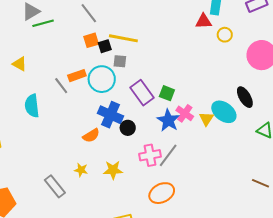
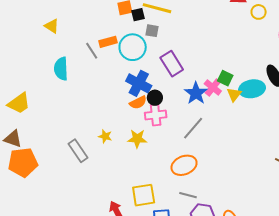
green square: (167, 93) -> (225, 78), moved
cyan ellipse: (224, 112) -> (252, 89), turned -50
orange semicircle: (91, 136) -> (138, 102), moved
pink cross: (150, 155) -> (156, 115), moved

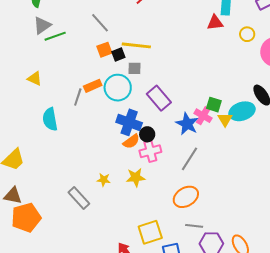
yellow circle: (259, 12) -> (247, 34), moved
gray line: (92, 51) -> (78, 97), turned 60

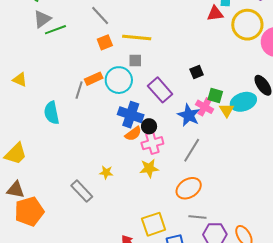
yellow circle: (247, 34) -> (247, 25), size x2.0
black square: (118, 55) -> (197, 72), moved
yellow triangle: (35, 78) -> (20, 80), moved
yellow star: (136, 177) -> (149, 168), moved

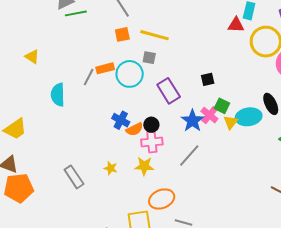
blue cross: (131, 115) -> (121, 120), moved, size x0.7
yellow star: (106, 172) -> (111, 168), moved
orange ellipse: (189, 188) -> (162, 199), moved

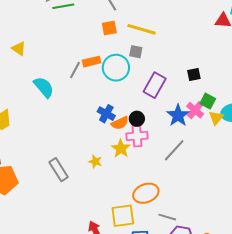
purple rectangle: (169, 91) -> (155, 85), turned 60
cyan semicircle: (58, 95) -> (44, 87), turned 140
yellow star: (144, 166) -> (121, 149), moved, turned 30

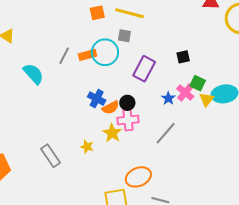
orange rectangle: (92, 62) -> (87, 55), moved
blue star: (178, 115) -> (168, 98), size x0.6

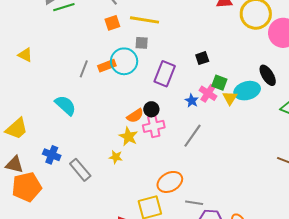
cyan semicircle: (33, 74) -> (65, 105), moved
blue cross: (97, 99) -> (52, 155), moved
yellow star: (112, 133) -> (128, 136), moved

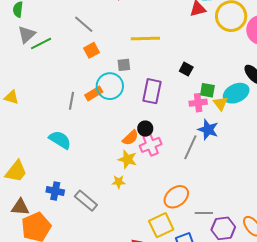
yellow line: (144, 20) -> (145, 39), moved
black square: (202, 58) -> (186, 69), turned -32
pink cross: (208, 93) -> (198, 103), turned -30
blue star: (192, 101) -> (208, 130), moved, size x1.5

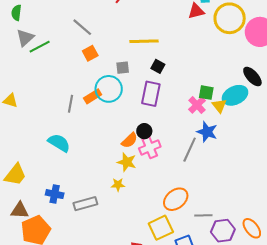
black square: (186, 69) -> (158, 66), moved
pink cross: (198, 103) -> (197, 105), turned -36
gray rectangle: (86, 201) -> (85, 204), turned -55

